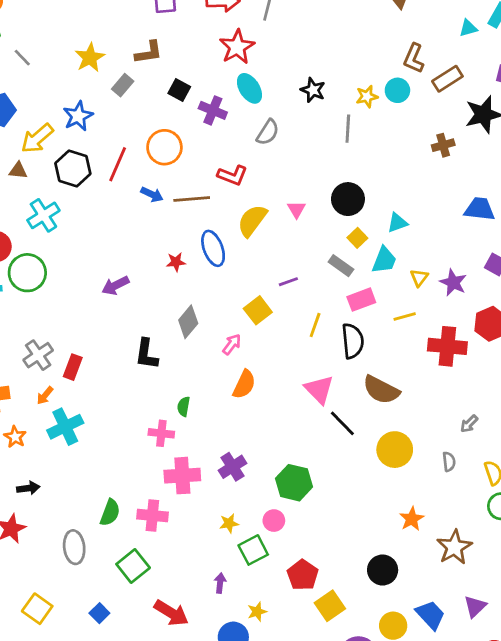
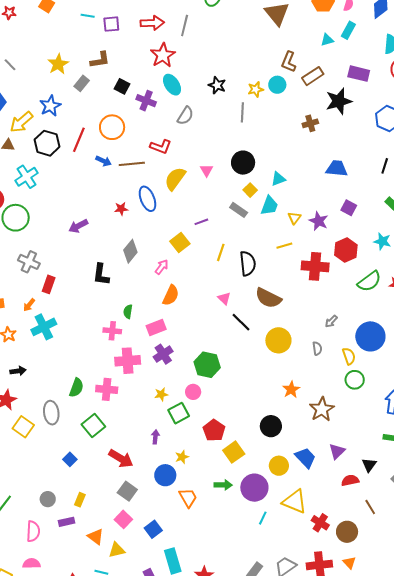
pink rectangle: (361, 300) -> (156, 327), moved
gray cross: (38, 355) -> (29, 262), moved, turned -30
pink triangle: (319, 390) -> (224, 298), size x0.6
yellow square: (37, 609) -> (23, 427), moved

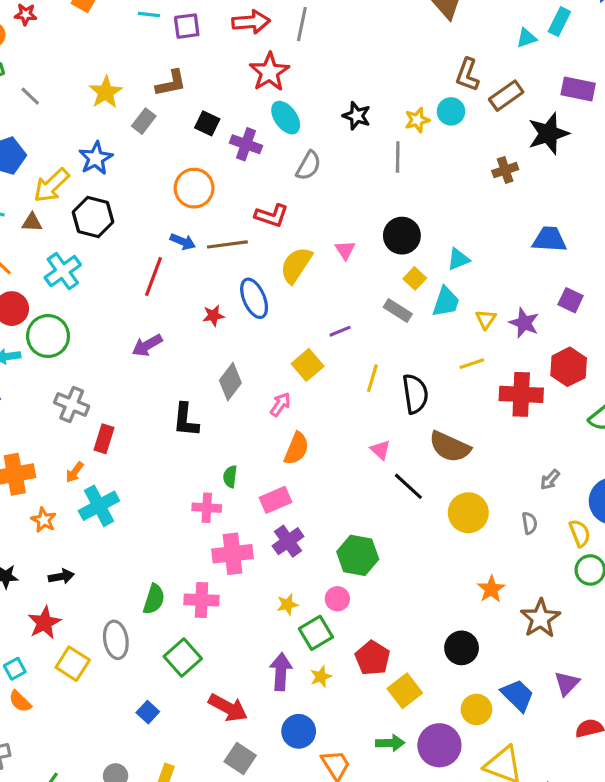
red line: (79, 140) -> (154, 277), moved
purple arrow: (155, 437) -> (281, 672), size x1.6
yellow star: (182, 457) -> (321, 677), moved

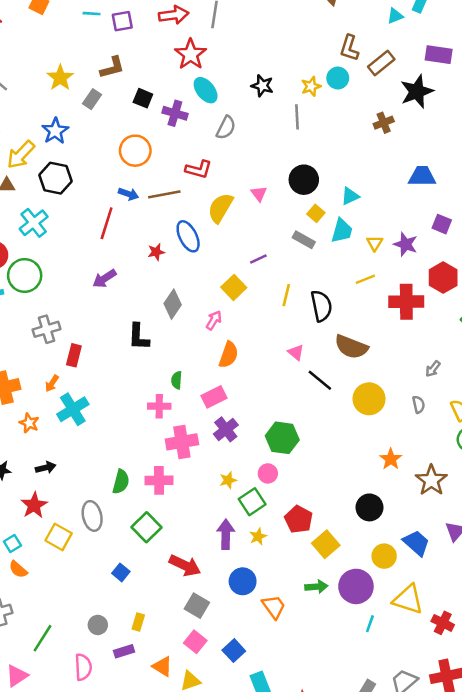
gray cross: (72, 404) -> (47, 329), turned -36

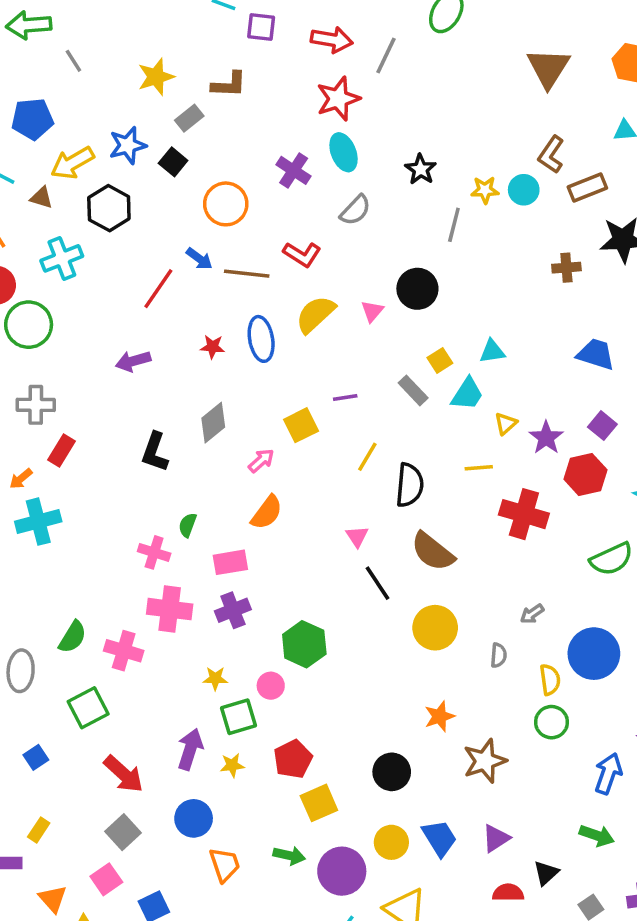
black square: (143, 98) -> (173, 162), moved
black circle: (304, 180) -> (417, 289), moved
red hexagon: (443, 278) -> (585, 474), moved

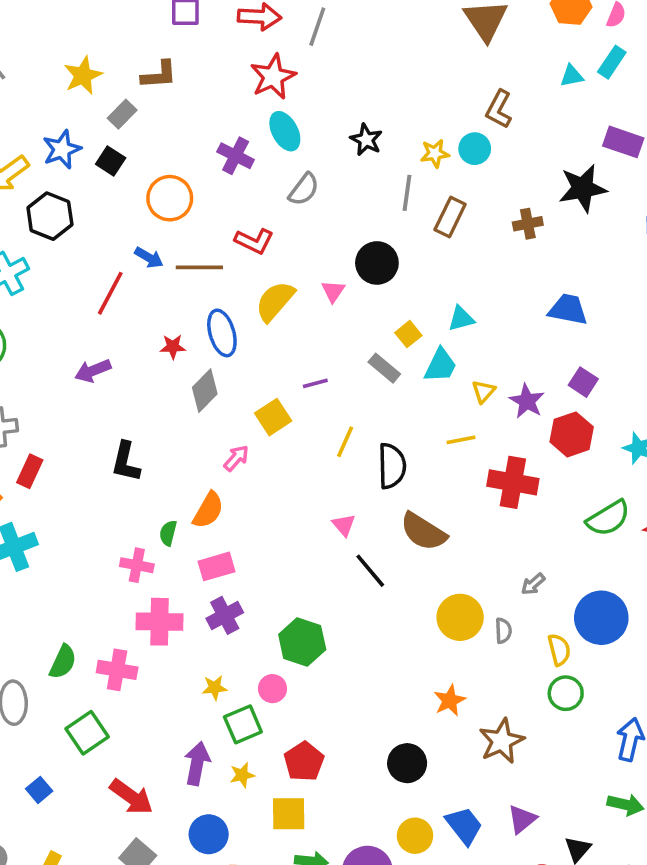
brown rectangle: (587, 187) -> (450, 217), moved, turned -36
gray diamond: (213, 423) -> (205, 391), moved
orange semicircle: (267, 512) -> (208, 510), moved
yellow circle: (435, 628) -> (460, 617), moved
yellow square: (319, 803) -> (289, 814), moved, turned 30

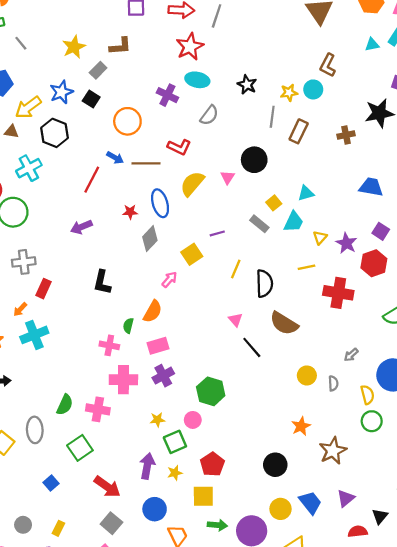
cyan ellipse: (285, 131) -> (197, 80), turned -50
yellow circle: (460, 617) -> (307, 375), size x0.7

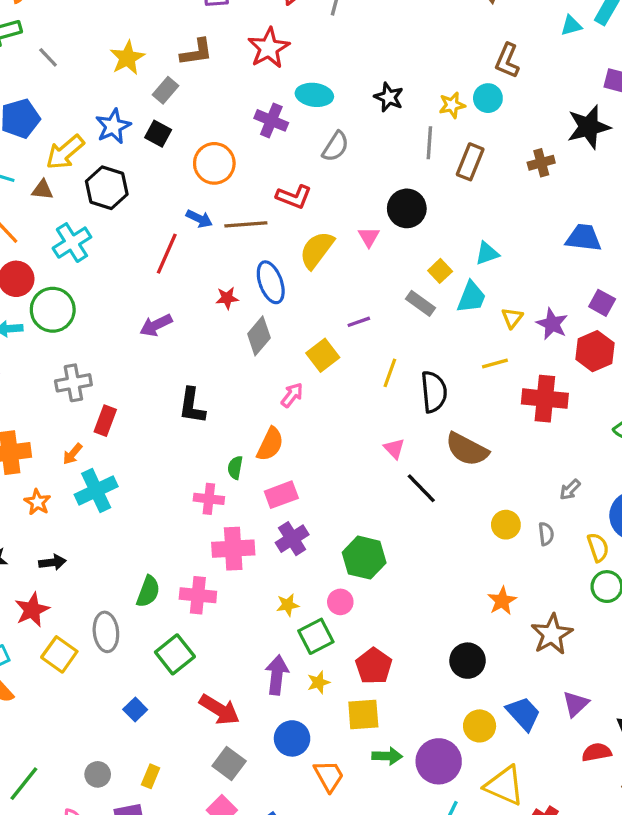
red star: (190, 47) -> (269, 48), moved

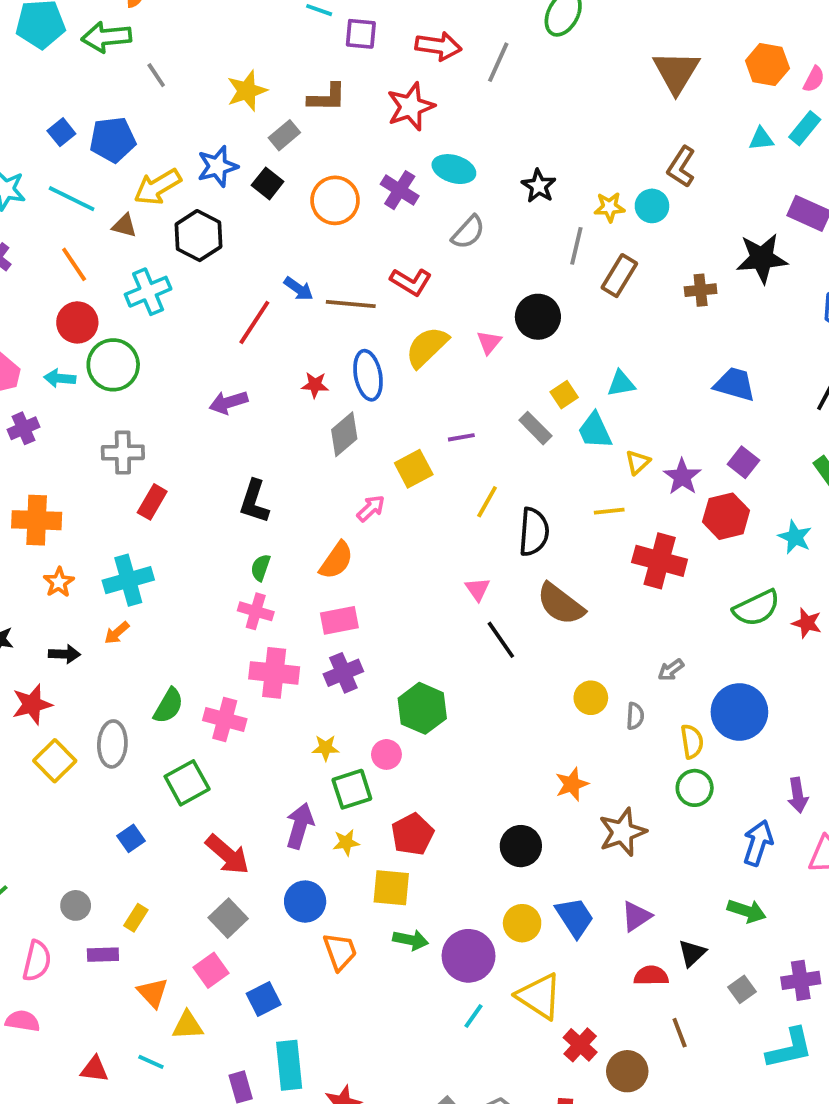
orange circle: (214, 163) -> (335, 200), moved
cyan trapezoid: (471, 297) -> (595, 431), turned 124
orange arrow: (73, 454) -> (117, 633), moved
green semicircle: (235, 468) -> (260, 568), moved

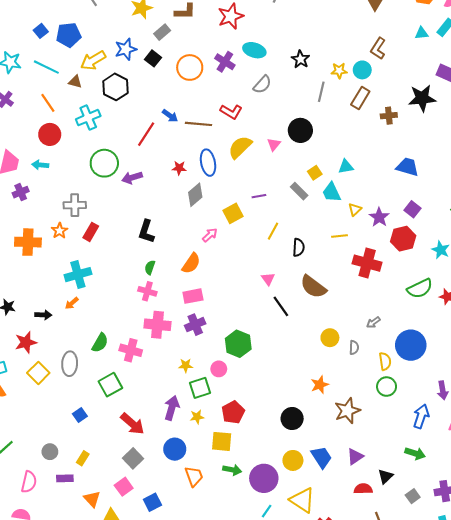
brown rectangle: (619, 276) -> (360, 98), moved
green circle: (113, 365) -> (104, 163), moved
black semicircle: (534, 532) -> (299, 247), size x0.7
orange star: (59, 582) -> (60, 231), moved

